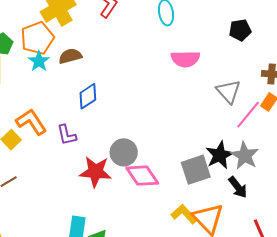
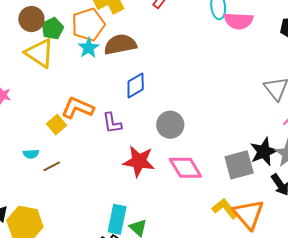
brown semicircle: (70, 56) -> (120, 44), size x1.4
pink semicircle: (185, 59) -> (239, 21), moved
orange L-shape: (31, 122) -> (78, 108), turned -36
gray circle: (124, 152) -> (170, 125), moved

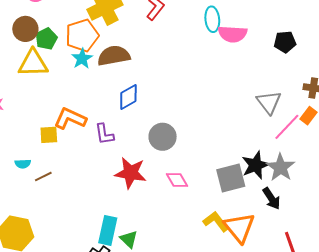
yellow triangle: (40, 53) -> (33, 63), turned -36
yellow square: (57, 125) -> (49, 135), turned 36
pink diamond: (185, 168) -> (177, 180), size x0.7

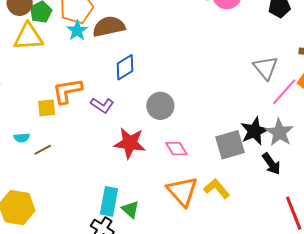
orange L-shape: (70, 119) -> (67, 91), turned -32
purple L-shape: (104, 134) -> (102, 105), turned -45
orange triangle: (239, 228) -> (182, 191), moved

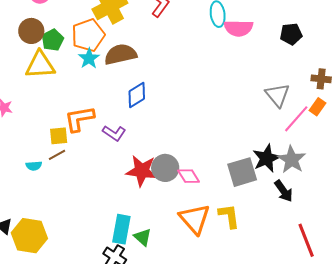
gray circle: (160, 106) -> (165, 168), moved
brown line: (43, 150) -> (57, 155), moved
yellow L-shape: (217, 189) -> (229, 216), turned 32

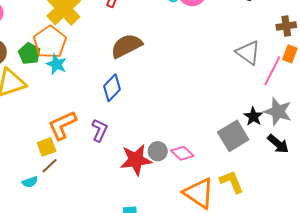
green pentagon: (53, 40) -> (29, 53), moved
brown semicircle: (121, 54) -> (126, 46), moved
purple L-shape: (114, 133) -> (100, 130), turned -85
black star: (267, 158) -> (253, 116), size x0.7
gray circle: (165, 168) -> (158, 151), size x0.7

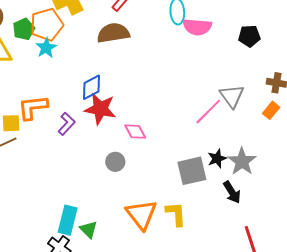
brown semicircle: (126, 46) -> (113, 33), moved
pink line: (272, 71) -> (208, 112), moved
pink diamond: (182, 153) -> (135, 132), moved
red star: (136, 160) -> (100, 109), moved

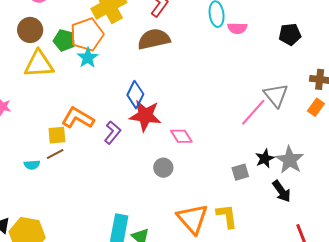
pink semicircle: (197, 27) -> (237, 28), size x0.7
green pentagon: (24, 29) -> (64, 40), turned -30
blue diamond: (92, 87) -> (135, 95), turned -32
orange L-shape: (33, 107) -> (78, 118), turned 40
gray square: (192, 171) -> (240, 172), size x0.6

